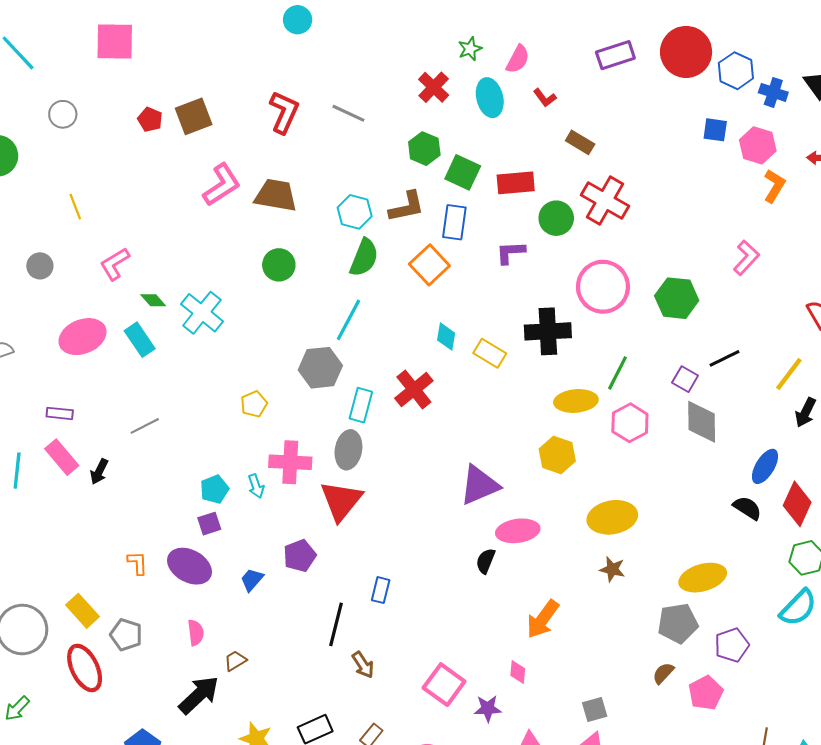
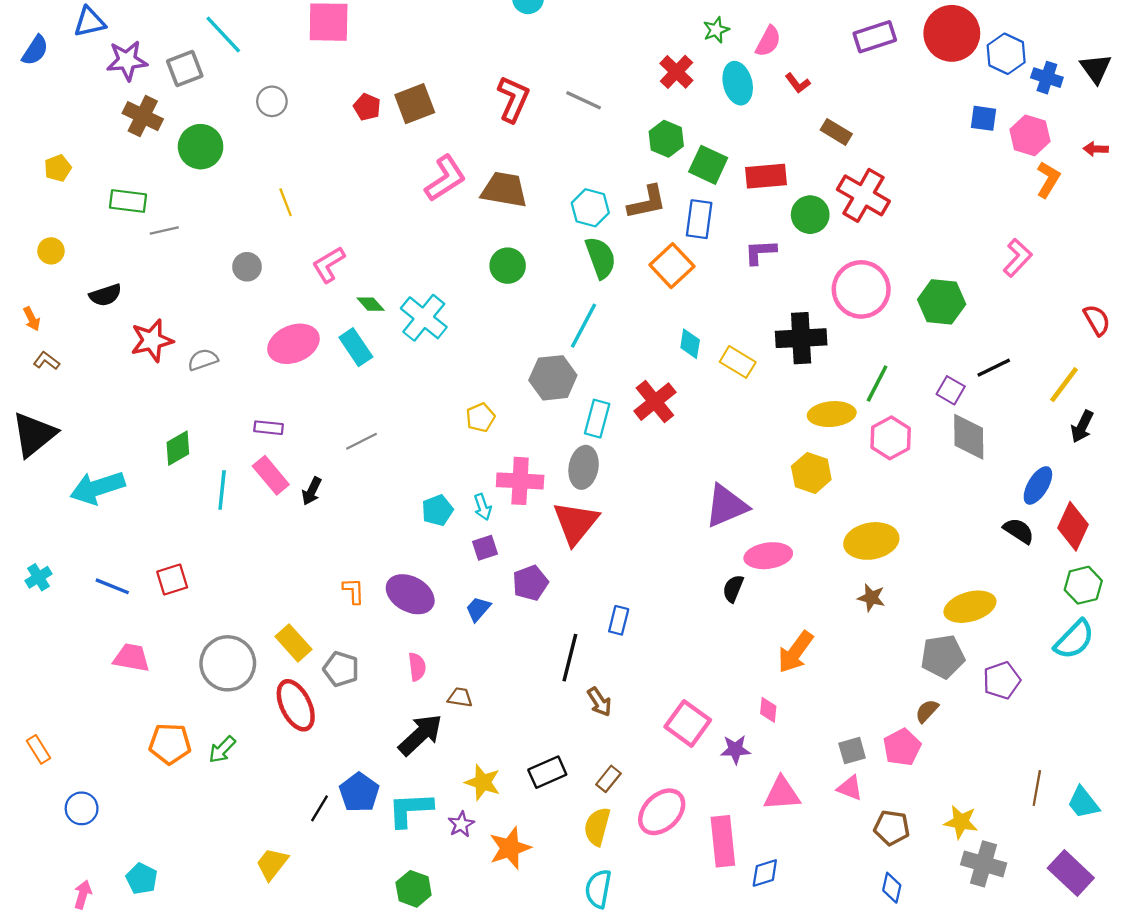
green semicircle: (364, 258) -> (601, 258), turned -42
purple square: (209, 524) -> (485, 548), moved
brown trapezoid: (235, 661) -> (460, 697), turned 40
pink pentagon: (706, 693) -> (902, 747), moved

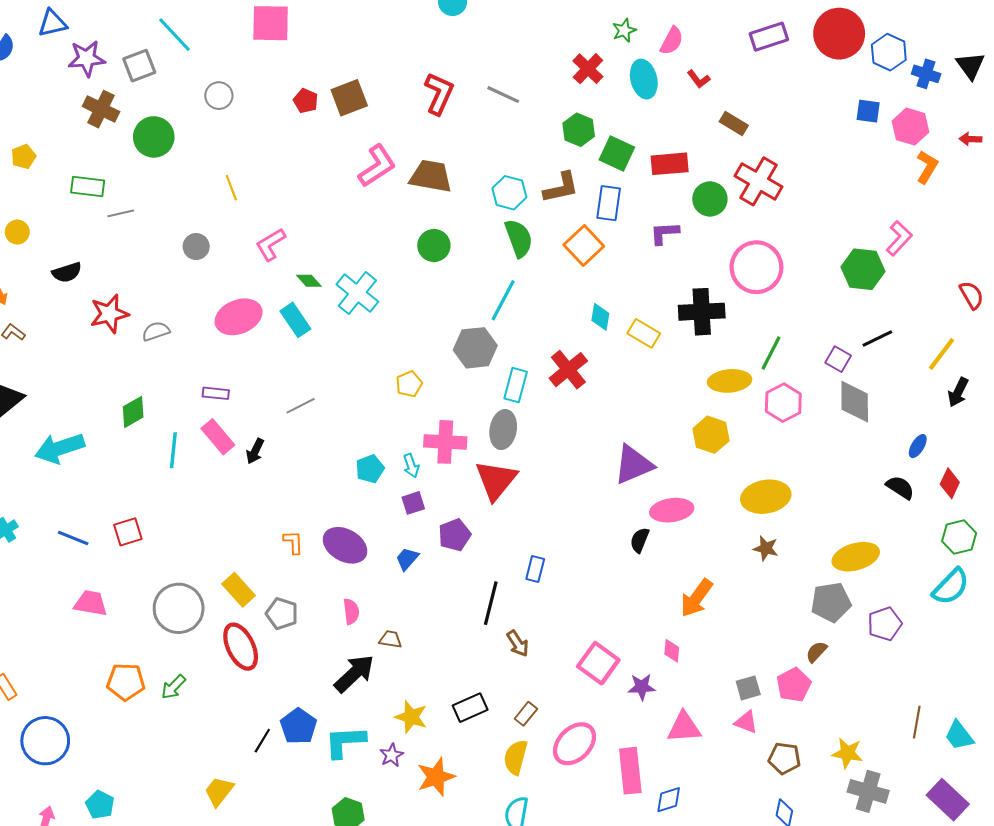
green hexagon: (942, 302) -> (863, 269), moved
blue ellipse: (1038, 485) -> (918, 446), size x0.7
red diamond: (1073, 526) -> (950, 483), size x0.7
blue circle: (82, 808) -> (45, 741), size x1.6

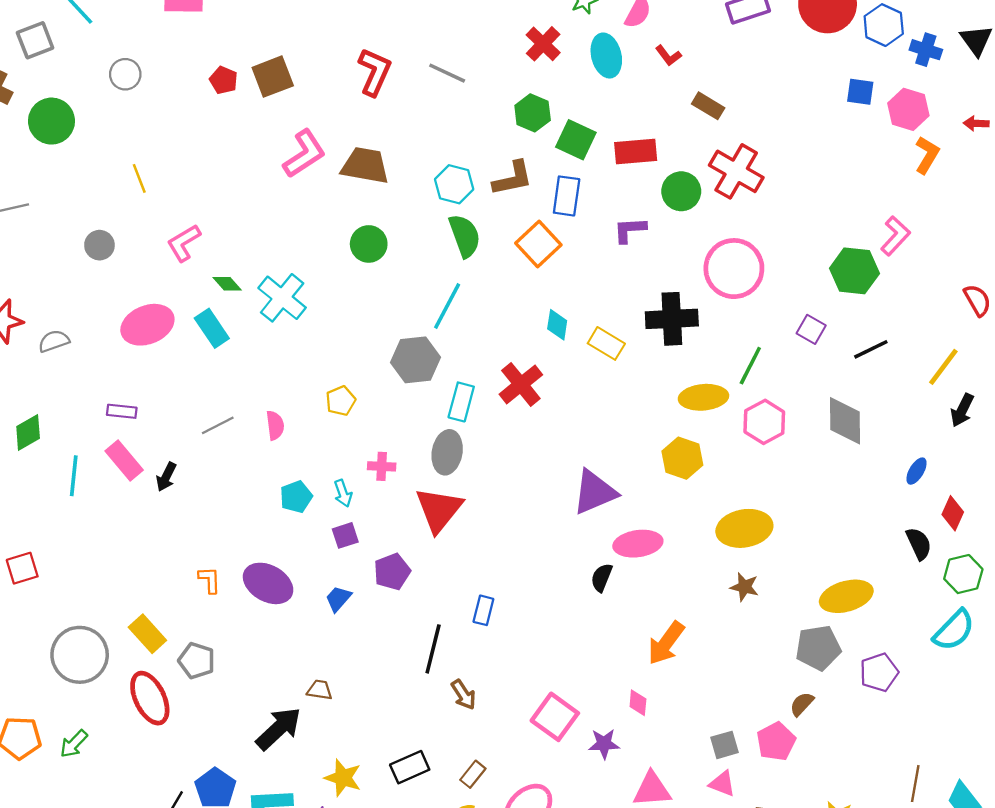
purple square: (838, 359) -> (811, 329), moved
pink cross: (445, 442) -> (382, 466), size x0.6
black semicircle: (900, 487) -> (919, 544), moved, turned 32
pink semicircle: (351, 611) -> (275, 425), moved

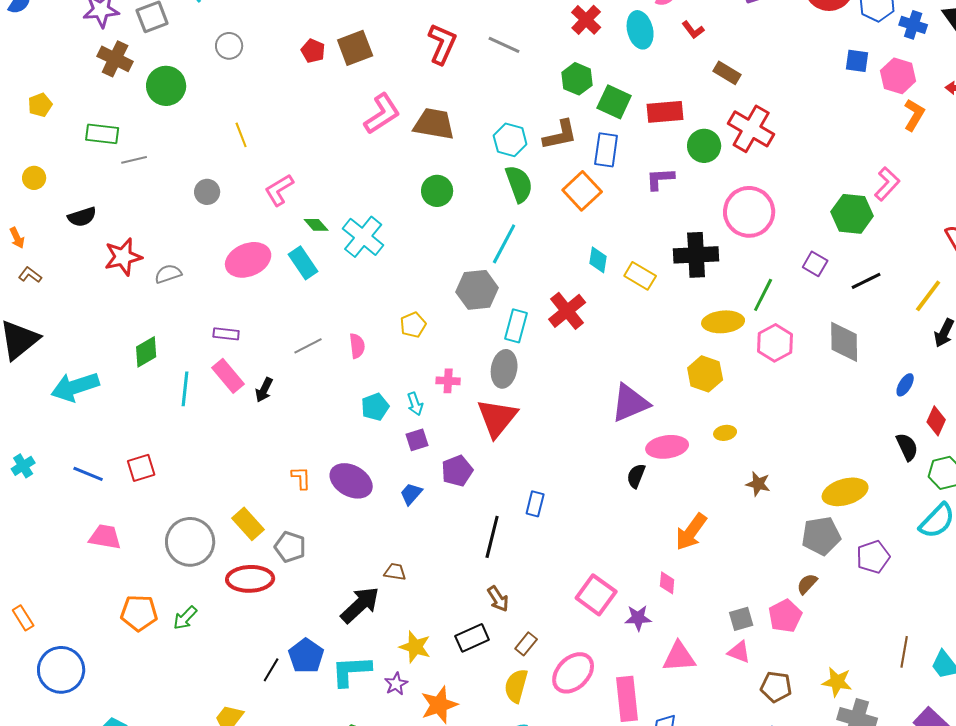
yellow ellipse: (744, 528) -> (725, 433), moved, size x0.5
brown arrow: (464, 695) -> (498, 599), moved
red ellipse: (150, 698) -> (250, 579), turned -66

